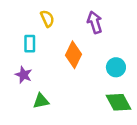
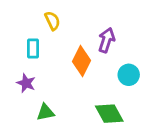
purple arrow: (95, 22) -> (106, 40), moved, turned 35
green diamond: (118, 102) -> (109, 114), moved

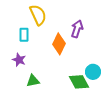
yellow semicircle: (52, 21) -> (38, 15), size x1.5
cyan circle: (129, 75) -> (93, 72), moved

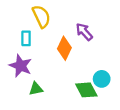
purple arrow: (77, 29) -> (84, 32), turned -60
purple star: (19, 60) -> (21, 66), size x1.5

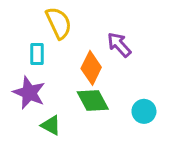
green triangle: (36, 89) -> (51, 125), turned 40
green diamond: (86, 90) -> (93, 100), moved

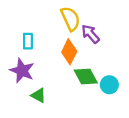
yellow semicircle: (59, 23) -> (70, 19), moved
green diamond: (93, 100) -> (86, 76), moved

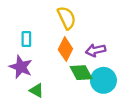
purple arrow: (90, 34) -> (96, 50), moved, turned -60
cyan circle: (109, 85) -> (103, 80), size x1.5

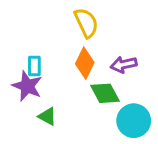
cyan rectangle: (26, 39) -> (34, 66), moved
cyan circle: (103, 80) -> (134, 121), moved

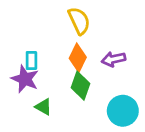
green diamond: (105, 93) -> (80, 86), moved, turned 48

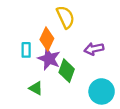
orange diamond: (78, 58) -> (47, 39), moved
purple star: (25, 79) -> (49, 59), moved

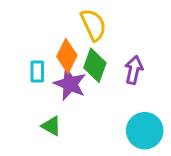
purple arrow: (94, 49) -> (134, 70), turned 114
green diamond: (67, 71) -> (95, 65), moved

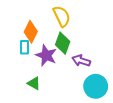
orange diamond: (67, 56) -> (31, 32), moved
purple arrow: (134, 70) -> (81, 61), moved, turned -84

